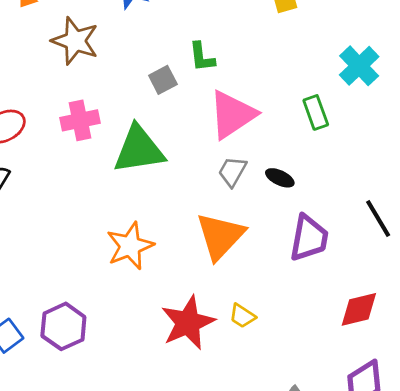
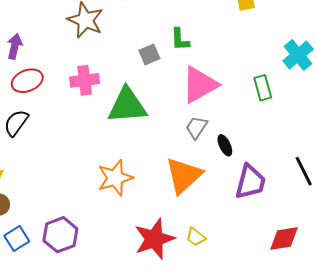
black ellipse: (280, 178) -> (225, 145), moved, turned 35

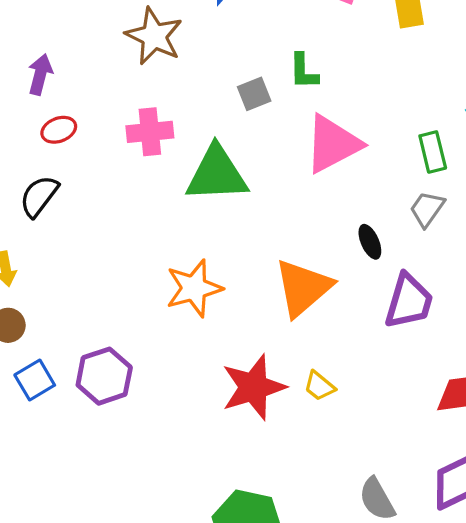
red ellipse: (27, 81) -> (59, 130), size x0.7
gray trapezoid: (196, 127) -> (427, 209), moved

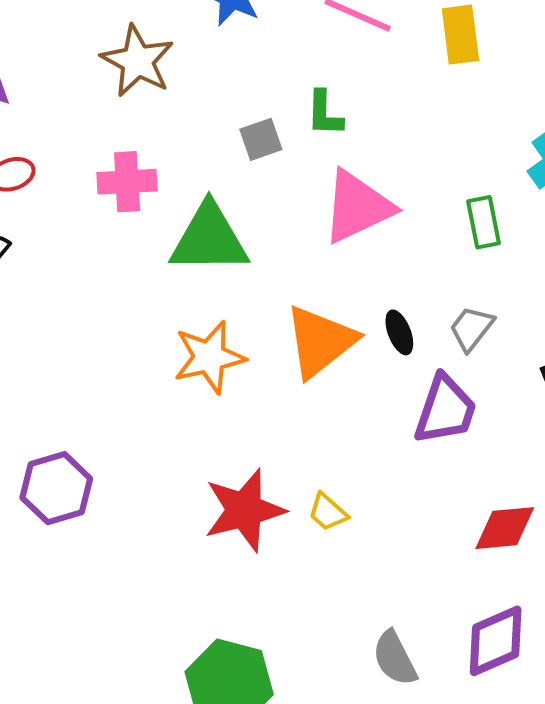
gray trapezoid: (427, 209) -> (472, 328), moved
orange star: (194, 288) -> (209, 357), moved
orange triangle: (303, 288) -> (320, 341), moved

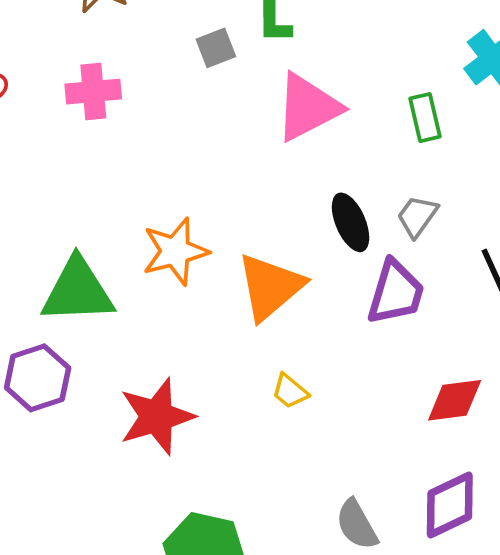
green triangle: (209, 239) -> (78, 291), moved
black ellipse: (399, 332) -> (351, 222), size x1.4
orange triangle: (320, 341) -> (270, 287), moved
red star: (244, 510) -> (157, 416), moved

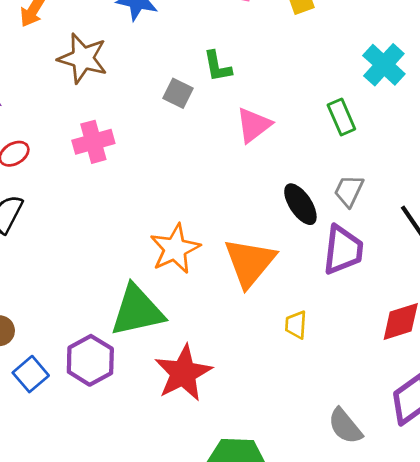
gray square: (216, 48) -> (178, 93), turned -32
pink triangle: (308, 107) -> (254, 125), size x0.7
green triangle: (78, 291) -> (137, 311), moved
yellow trapezoid: (290, 391) -> (296, 325), moved, turned 64

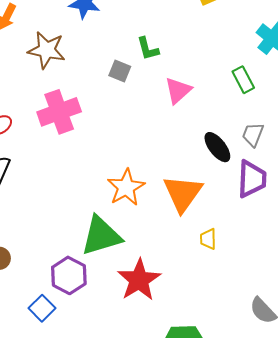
pink cross: (93, 142) -> (59, 112), size x1.4
yellow trapezoid: (296, 325) -> (208, 239), moved
blue square: (31, 374) -> (42, 308), moved

